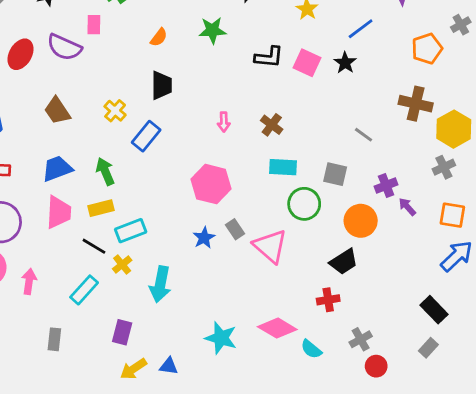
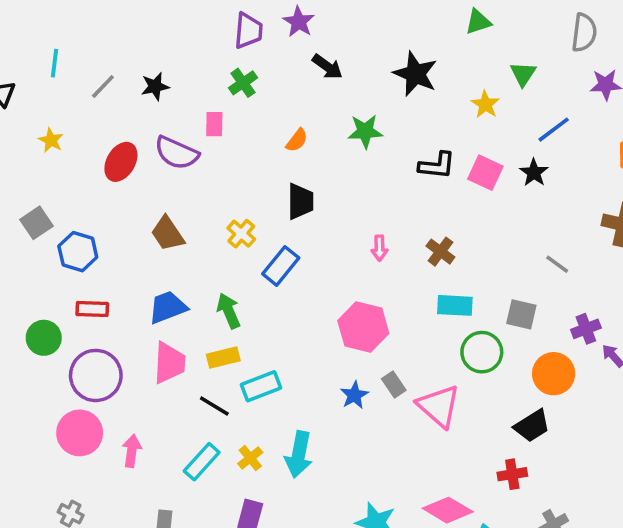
yellow cross: (122, 265) -> (250, 458), moved

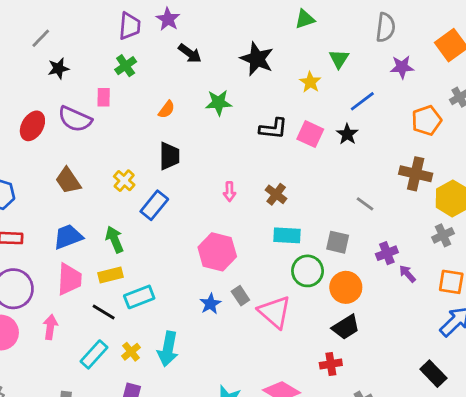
gray line: (103, 86) -> (41, 38), moved
orange circle: (554, 374) -> (346, 287), moved
pink arrow: (132, 451) -> (50, 327), moved

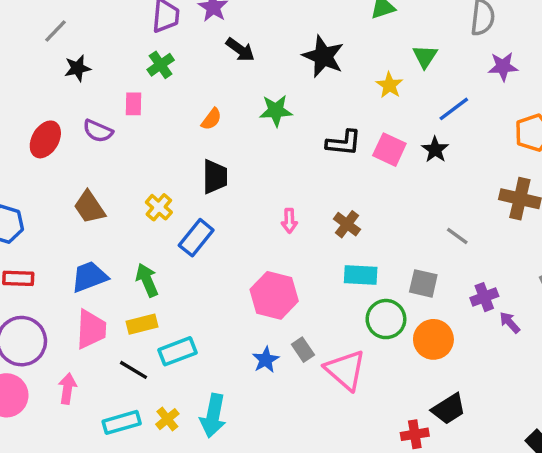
purple semicircle: (75, 119) -> (98, 131), size x0.7
black trapezoid: (346, 327) -> (449, 409), moved
cyan rectangle: (94, 354) -> (122, 422), turned 32

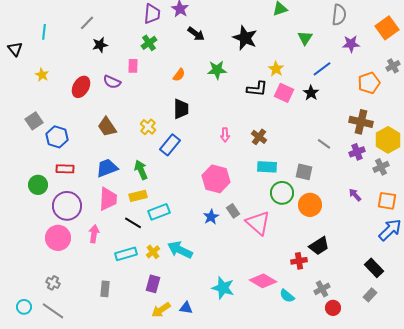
yellow star: (389, 85) -> (276, 69), moved
purple cross: (484, 297) -> (357, 152), moved
cyan arrow: (213, 416) -> (180, 250), turned 105

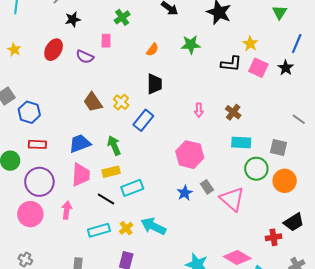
blue line: (322, 69) -> (297, 44), turned -30
red ellipse: (81, 87) -> (54, 50), moved
brown trapezoid: (107, 127) -> (93, 102), moved

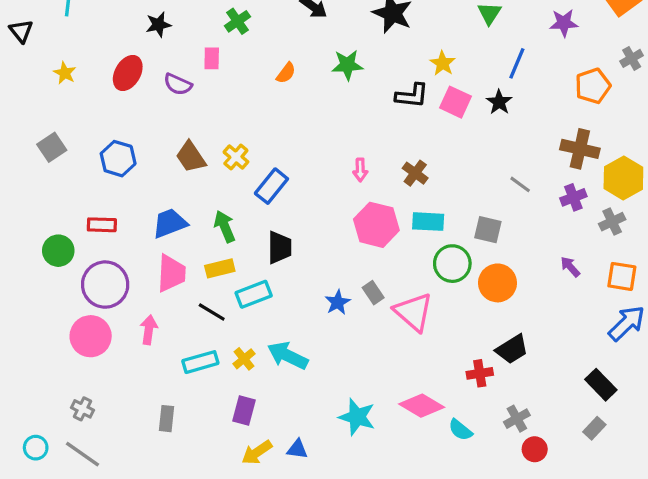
black trapezoid: (154, 84) -> (280, 247), moved
blue hexagon: (29, 112) -> (118, 159), moved
pink hexagon: (190, 155) -> (376, 225), moved

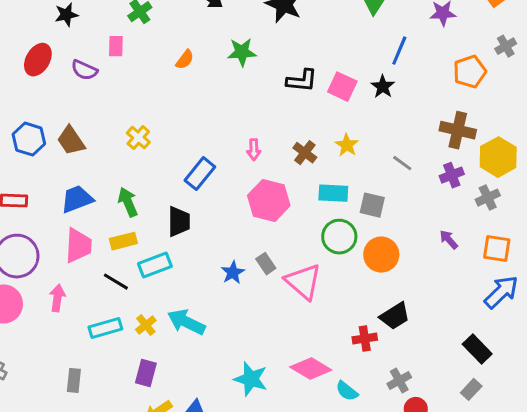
yellow star: (443, 63) -> (347, 145), moved
brown trapezoid: (191, 157) -> (71, 141), moved
blue rectangle: (271, 186) -> (200, 174), moved
cyan rectangle: (428, 222) -> (333, 193), moved

